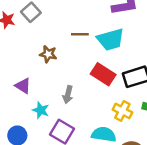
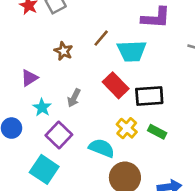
brown line: (80, 34) -> (101, 38), turned -63
purple triangle: (23, 86) -> (29, 78), turned 42

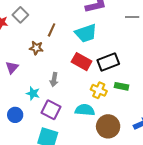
brown line: (101, 38) -> (52, 30), moved
purple triangle: (29, 78) -> (12, 67), moved

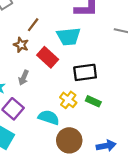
brown star: (36, 48) -> (21, 45), moved
red rectangle: (82, 62) -> (48, 57), moved

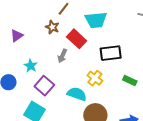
gray arrow: (24, 78) -> (62, 56), moved
green rectangle: (93, 101) -> (130, 80), moved

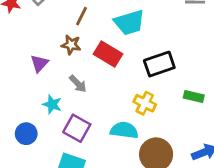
purple triangle: (17, 36) -> (39, 63), moved
gray arrow: (62, 56) -> (78, 84), moved, turned -56

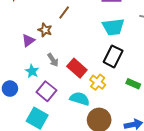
cyan trapezoid: (129, 23) -> (113, 27), moved
brown star: (71, 45) -> (45, 30), moved
red rectangle: (108, 54) -> (77, 68), moved
black rectangle: (159, 64) -> (113, 56), turned -55

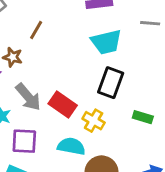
gray arrow: (53, 60) -> (28, 97), size x1.5
purple square: (46, 91) -> (24, 141), turned -30

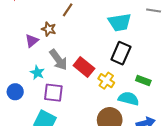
cyan semicircle: (71, 146) -> (129, 99), moved

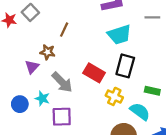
red rectangle: (84, 67) -> (94, 73), moved
blue circle: (15, 92) -> (20, 104), moved
cyan semicircle: (129, 99) -> (140, 112), turned 30

